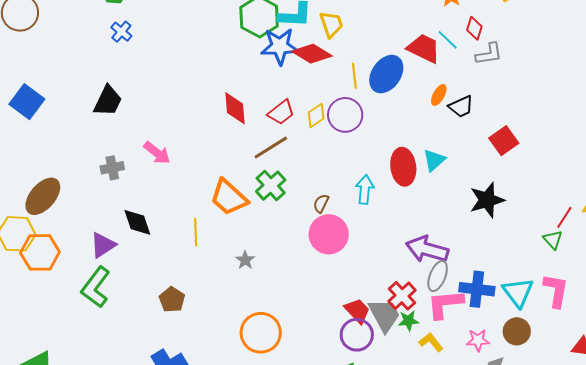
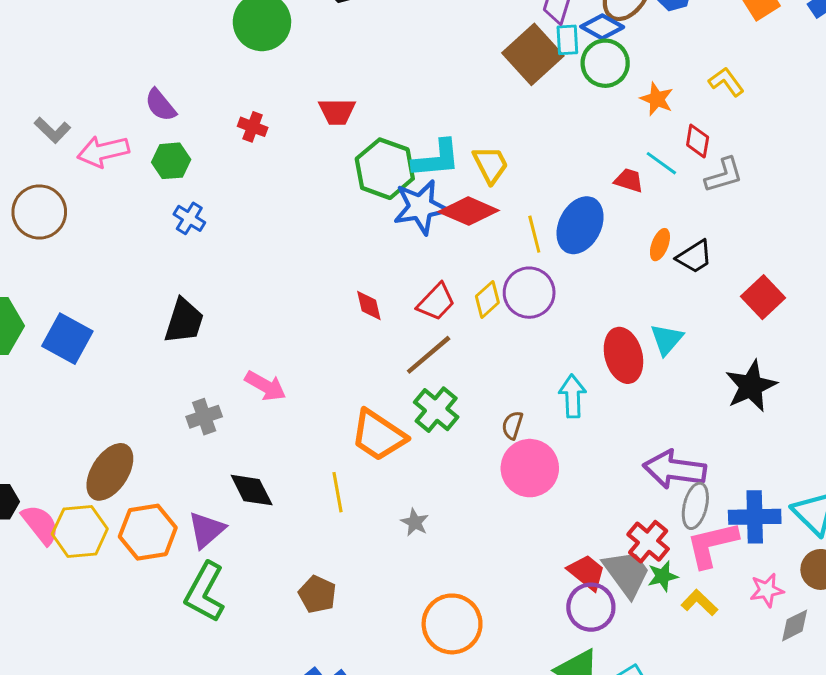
red trapezoid: (424, 48) -> (629, 180), size x0.6
red diamond: (235, 108) -> (369, 306), size x0.7
orange hexagon: (40, 252) -> (148, 532), moved

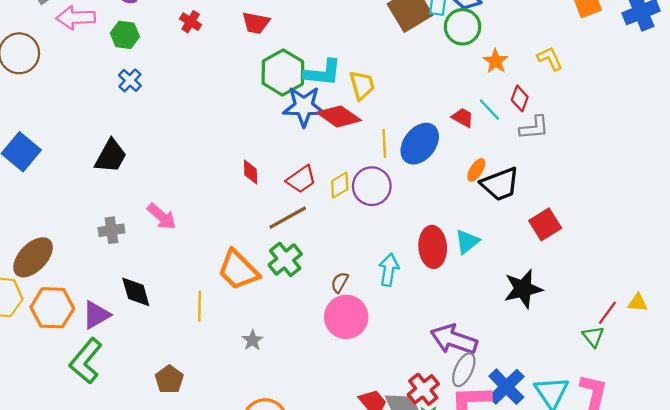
black trapezoid: (694, 257) -> (500, 184), size x1.4
blue cross: (755, 517) -> (506, 387), turned 36

